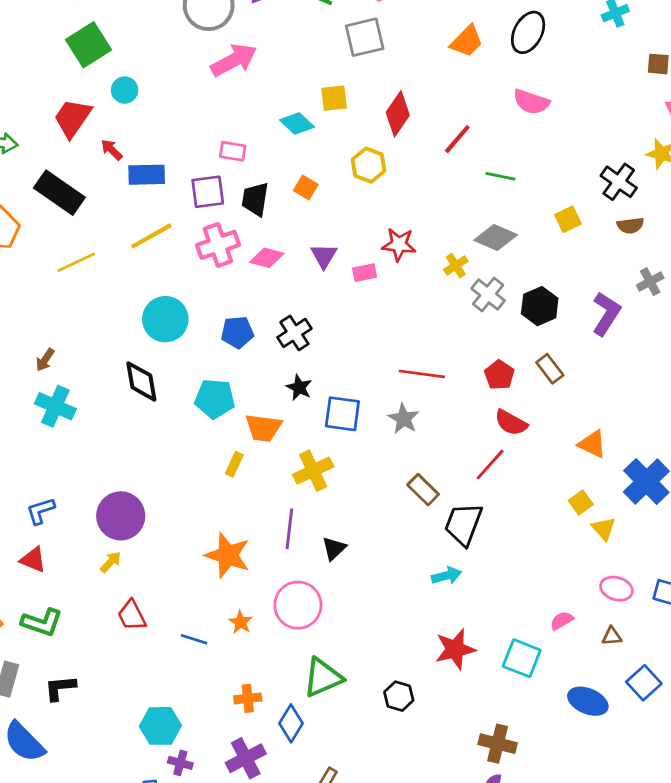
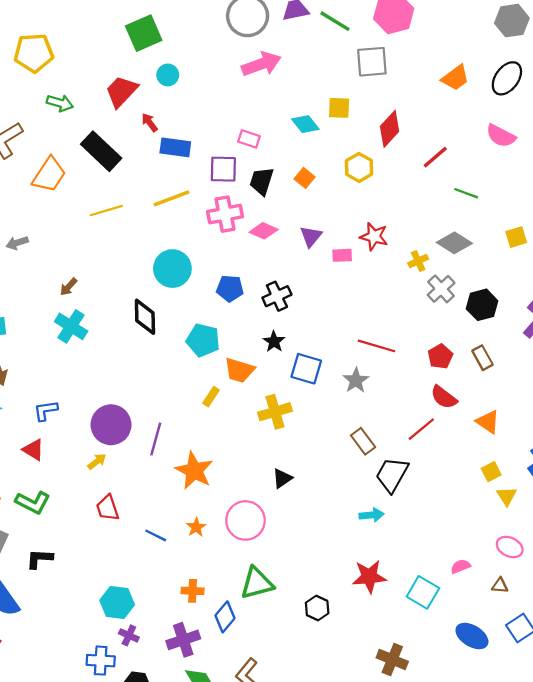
orange triangle: (592, 444) -> (488, 422), moved
purple line: (289, 529) -> (156, 439), moved

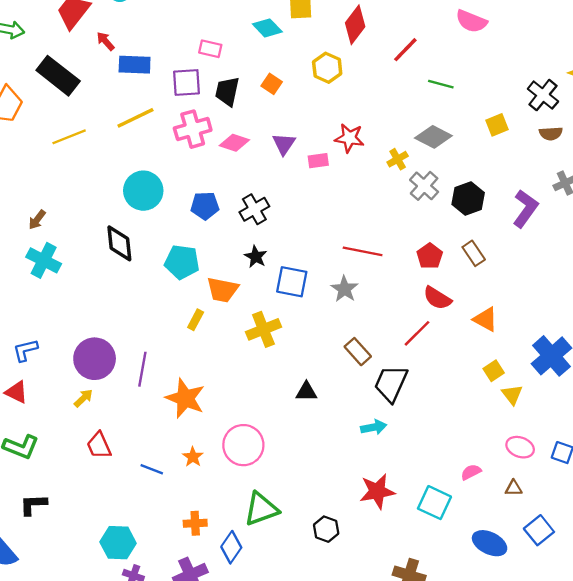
black triangle: (282, 478) -> (306, 392), moved, turned 40

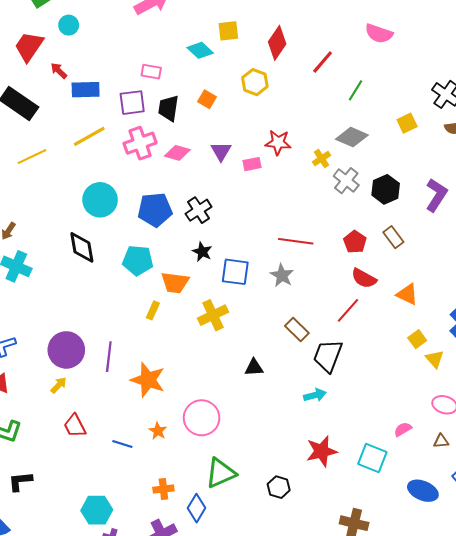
green line: (441, 84) -> (355, 90), turned -70
blue pentagon: (205, 206) -> (155, 210), size x1.4

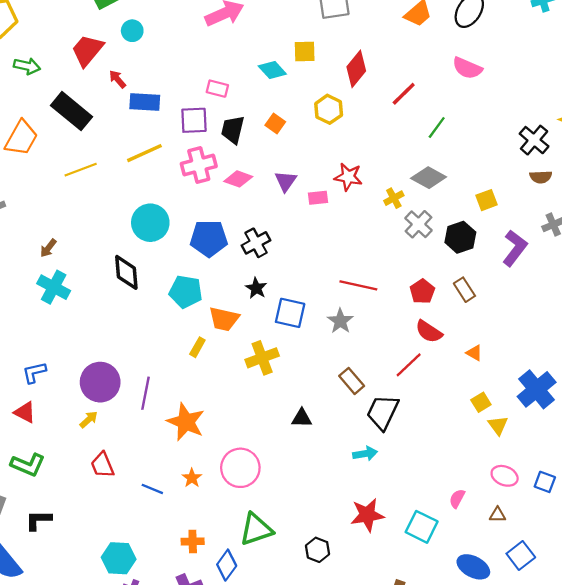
yellow square: (407, 123) -> (486, 200), moved
orange triangle: (407, 294) -> (474, 353), size x0.7
pink semicircle: (403, 429) -> (457, 499), turned -36

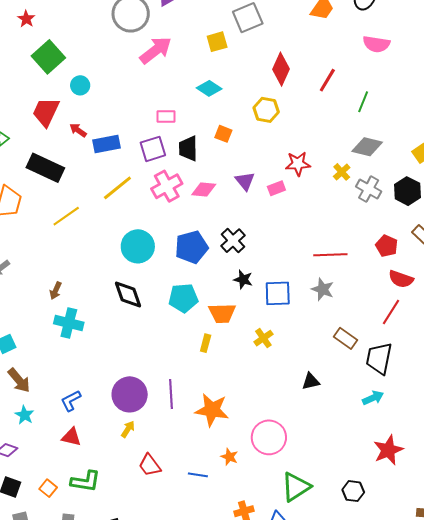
yellow square: (305, 52) -> (217, 42), moved
yellow cross: (262, 358) -> (263, 338), size x0.7

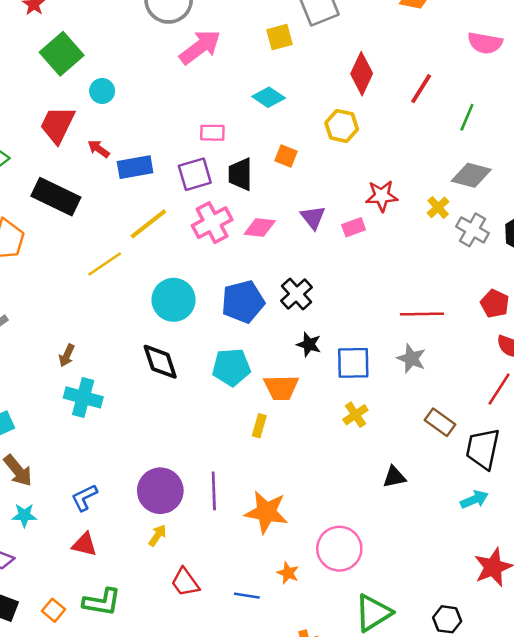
yellow line: (66, 216) -> (105, 264), moved
yellow cross: (263, 338) -> (355, 415), moved
cyan star: (24, 415) -> (24, 515), turned -30

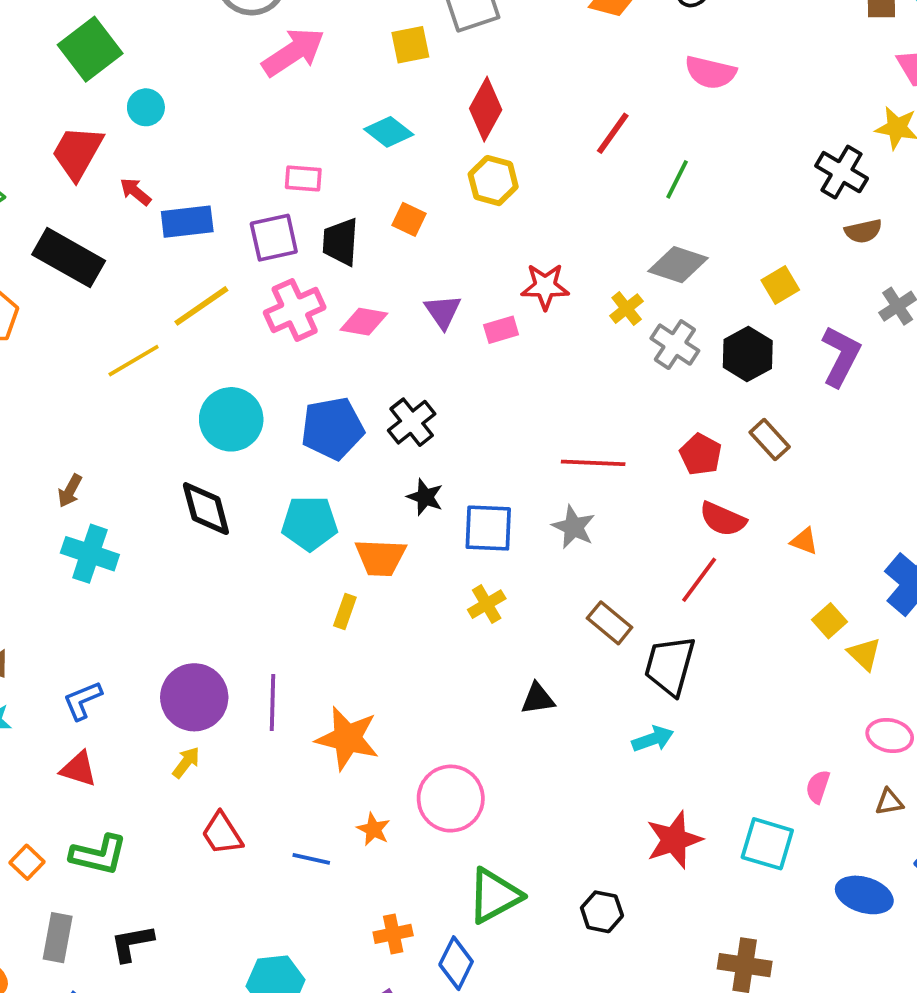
red diamond: (362, 74) -> (486, 109), moved

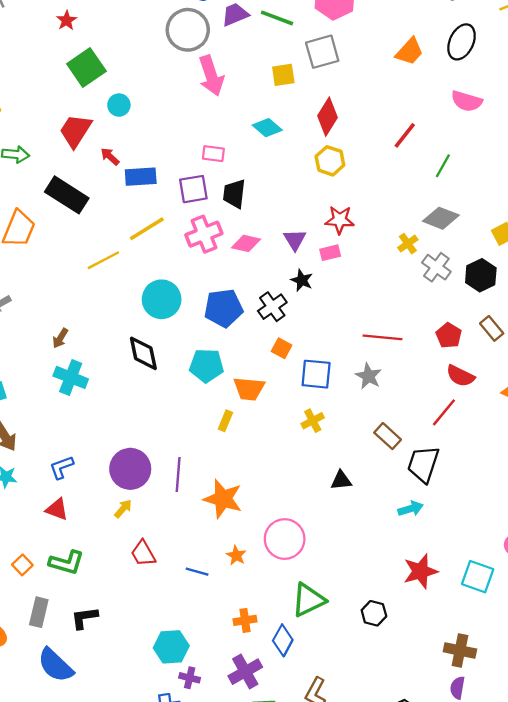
pink arrow: (293, 52) -> (211, 76), turned 102
orange square: (409, 219) -> (282, 348), moved
red star: (545, 286) -> (340, 220), moved
black star: (425, 497) -> (302, 280), moved

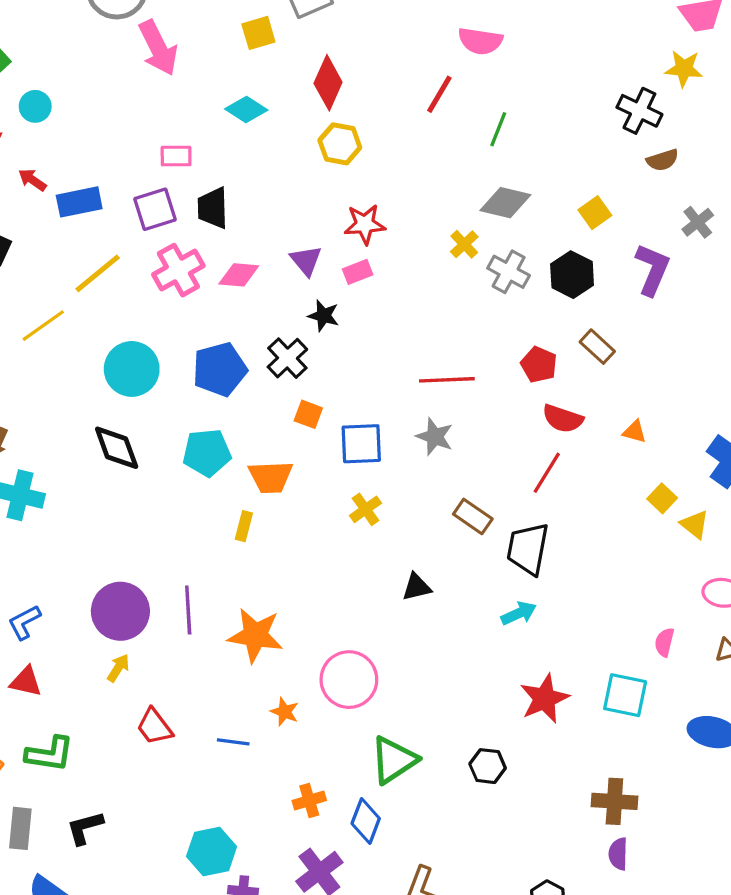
pink semicircle: (467, 101) -> (480, 41), moved

